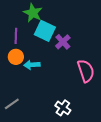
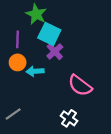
purple cross: (63, 42) -> (55, 51), moved
pink semicircle: (86, 71) -> (80, 85), moved, turned 145

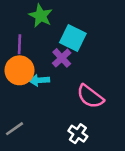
cyan square: (49, 34) -> (73, 38), moved
orange circle: (18, 62) -> (19, 70), size x1.5

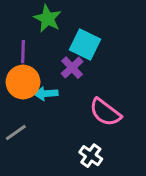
gray line: (15, 129) -> (16, 133), moved

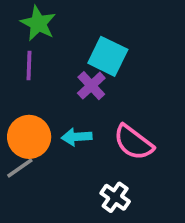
green star: (48, 19) -> (38, 23), moved
orange circle: (23, 82) -> (29, 137), moved
cyan arrow: (46, 94) -> (77, 137), moved

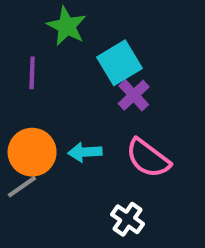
green star: (38, 23) -> (67, 26), moved
cyan square: (108, 56) -> (119, 63), turned 33
purple cross: (91, 86) -> (134, 95), moved

